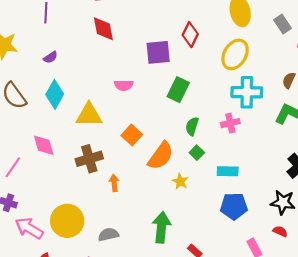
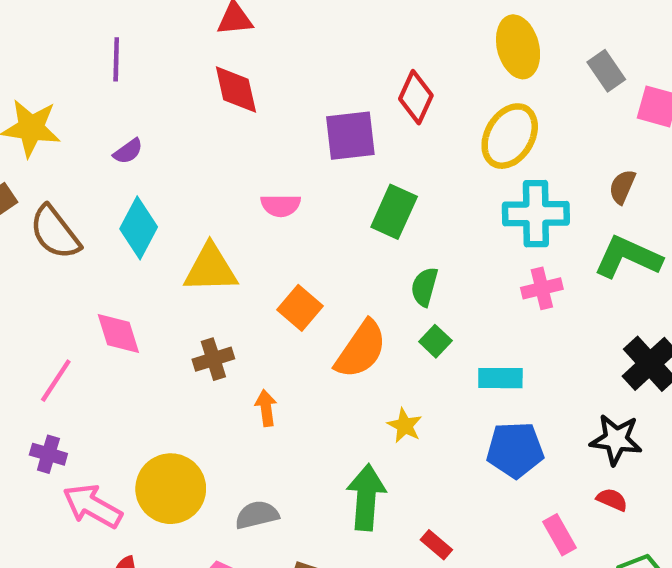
pink cross: (230, 123) -> (542, 288), moved
brown cross: (89, 159) -> (213, 359), size x0.7
yellow star: (180, 181) -> (405, 426), moved

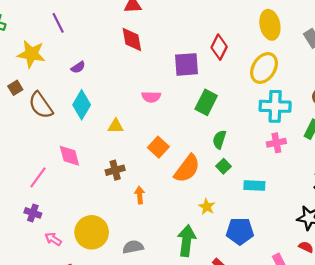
purple line: (116, 59) -> (58, 23), moved, turned -30
yellow triangle: (211, 269) -> (116, 126), size x0.6
blue pentagon: (515, 450) -> (240, 231), moved
pink arrow: (92, 506) -> (53, 239), size x0.6

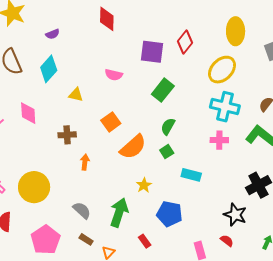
gray semicircle: (133, 247) -> (82, 210), moved, turned 42

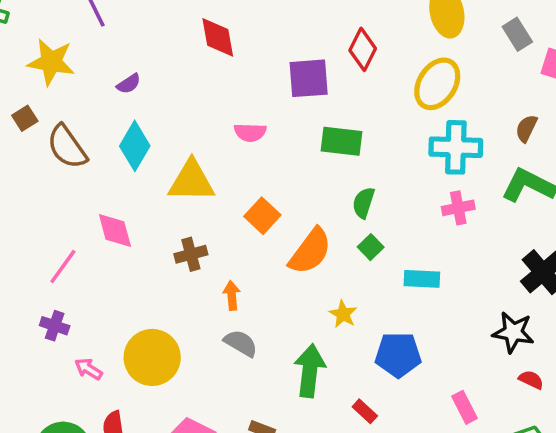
green rectangle: (163, 90) -> (341, 141), turned 70
yellow triangle: (76, 95) -> (191, 181), size x1.8
gray semicircle: (82, 210) -> (241, 343), moved
red semicircle: (227, 241) -> (531, 380), moved

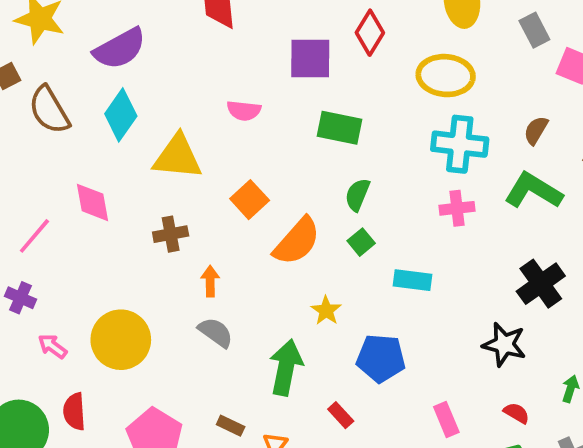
purple semicircle: (129, 84) -> (120, 49), size x2.0
yellow ellipse: (437, 84) -> (446, 76), turned 57
red semicircle: (531, 380) -> (516, 413), moved

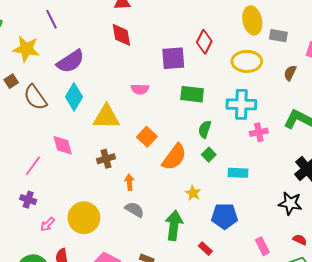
gray rectangle: (534, 30) -> (278, 36), moved, turned -48
brown semicircle: (536, 130) -> (290, 73), moved
cyan cross: (460, 144) -> (241, 104), moved
pink arrow: (52, 346) -> (47, 224), turned -77

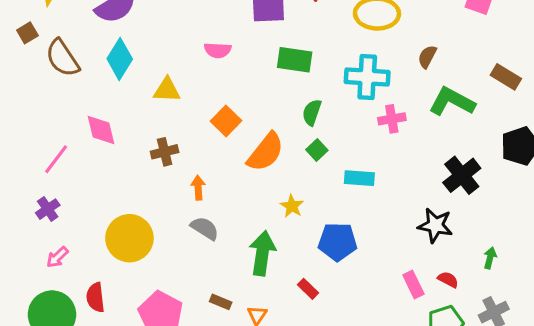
brown semicircle: (290, 73) -> (427, 57), moved
yellow triangle: (106, 117) -> (167, 90), size x0.7
purple cross: (28, 200) -> (48, 209), turned 35
pink arrow: (47, 224) -> (57, 257), moved
pink rectangle: (262, 246) -> (413, 284), moved

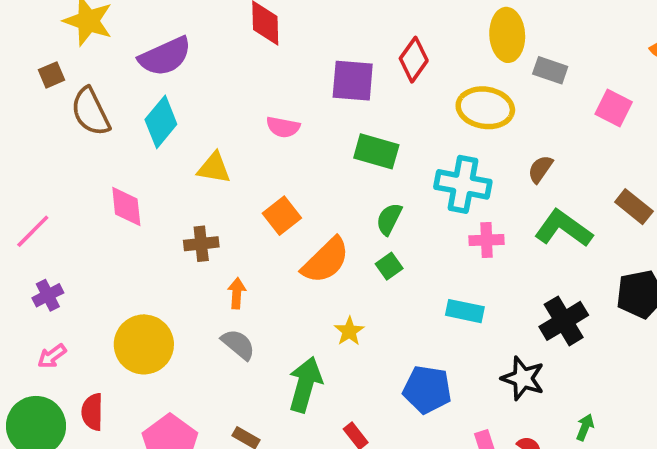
pink line: (56, 159) -> (33, 231), moved
cyan rectangle: (359, 178) -> (465, 311), moved
blue pentagon: (338, 242) -> (427, 390), moved

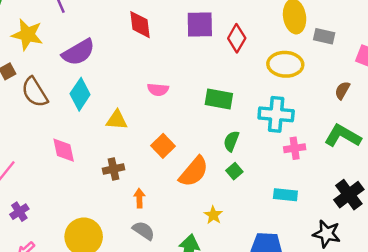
purple square: (353, 81) -> (200, 24), moved
brown semicircle: (540, 169) -> (342, 90), moved

